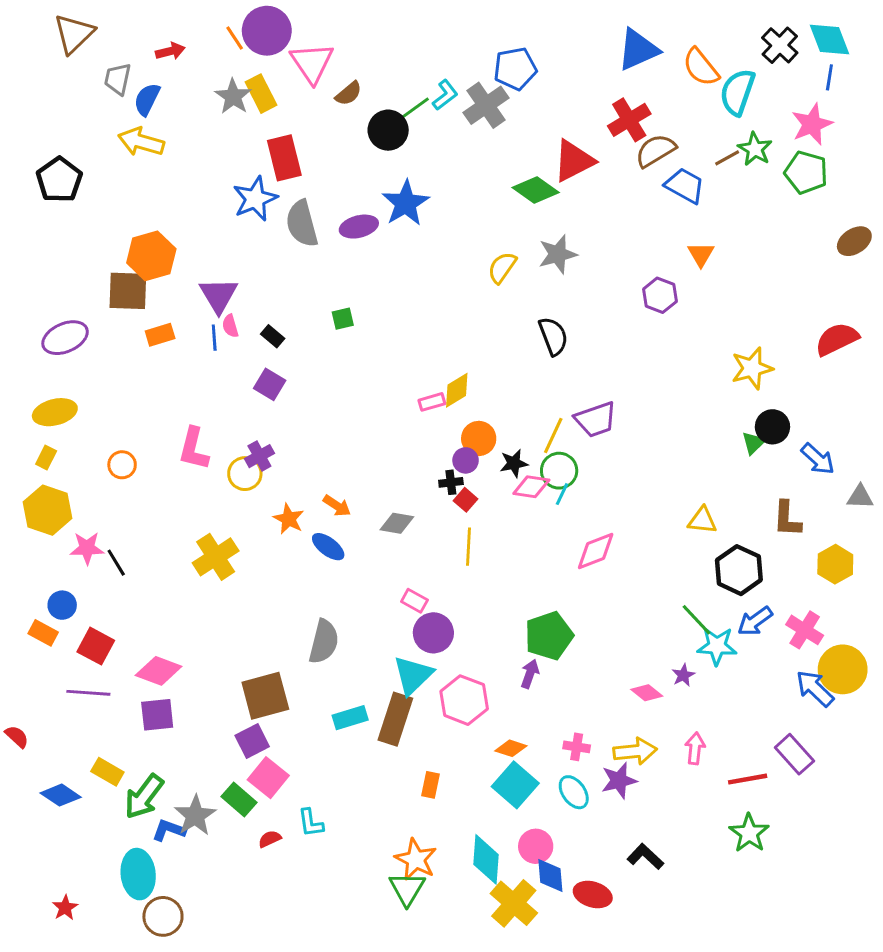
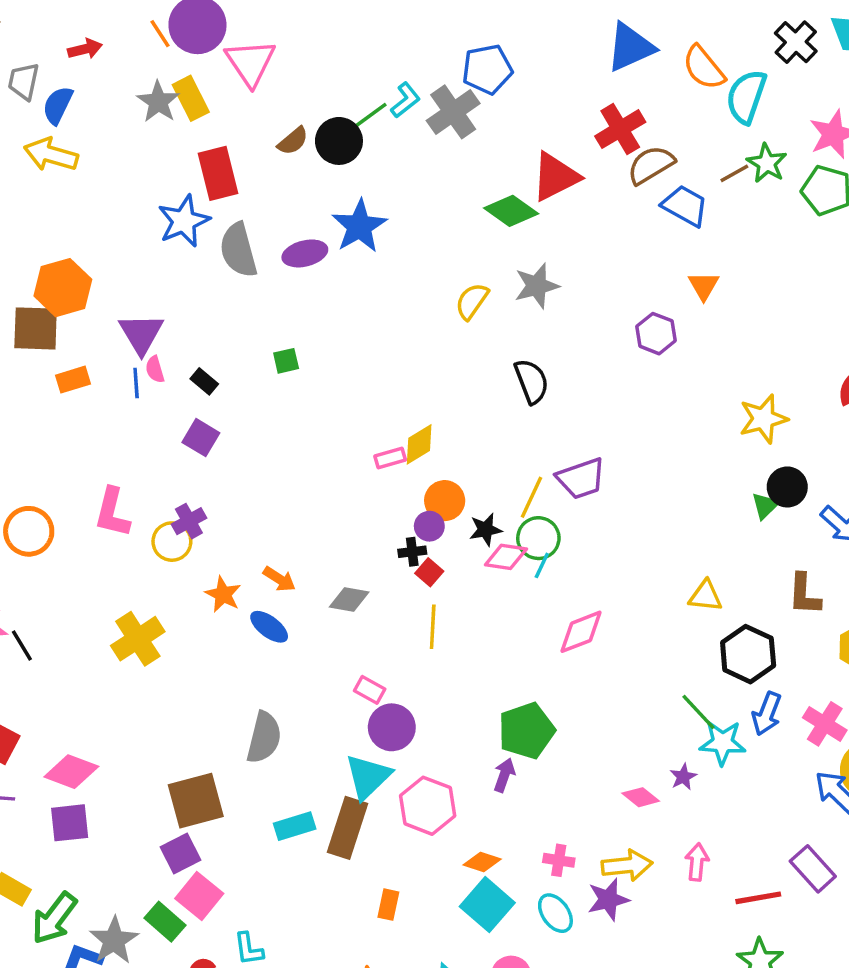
brown semicircle: (349, 94) -> (293, 141), moved
orange circle: (122, 465) -> (29, 531), size x1.5
blue arrow: (755, 621) -> (767, 714), turned -33

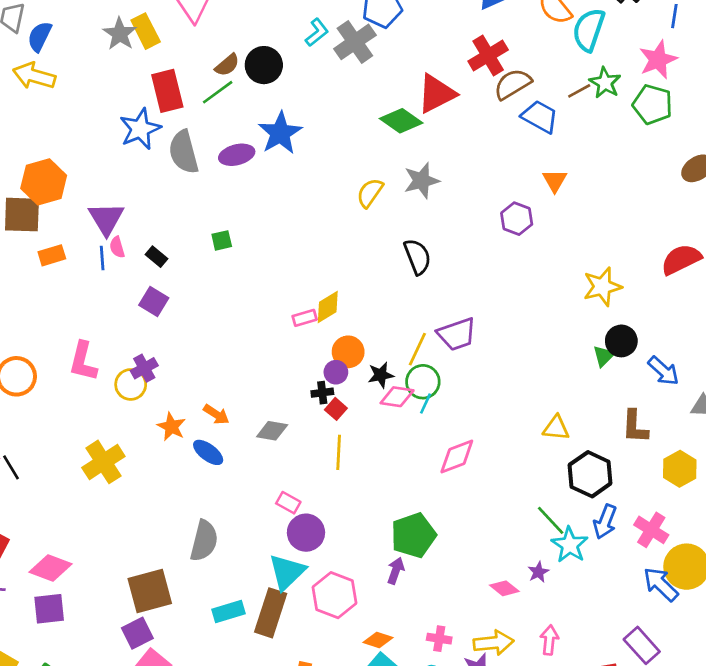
green line: (368, 117) -> (218, 92), moved
cyan star: (722, 743) -> (570, 545), turned 30

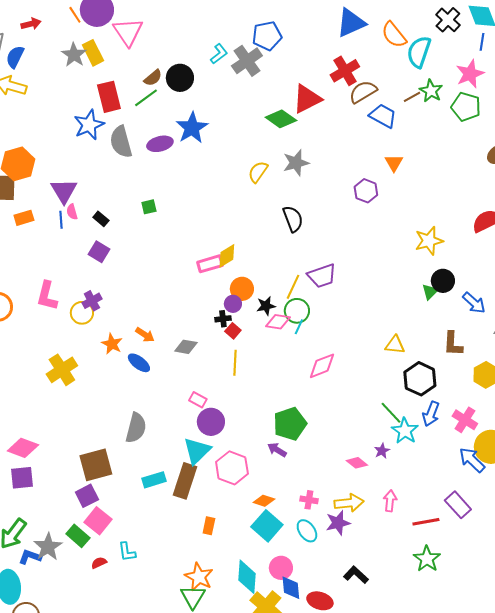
pink rectangle: (305, 318) -> (210, 264), size x1.4
purple arrow: (396, 571) -> (277, 450), turned -78

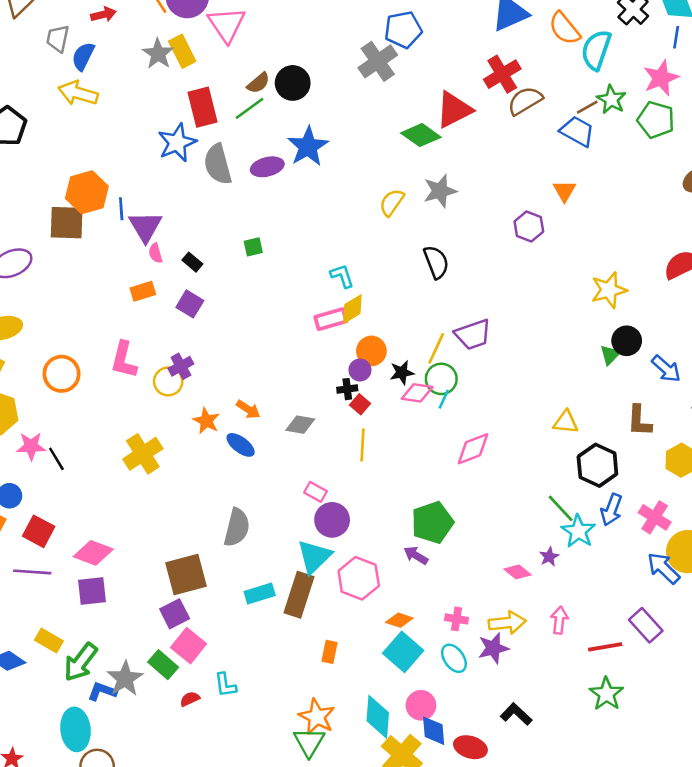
cyan L-shape: (219, 54) -> (342, 276), moved, turned -70
blue trapezoid: (383, 116) -> (577, 131), moved
orange rectangle: (24, 218) -> (143, 291), moved
blue line: (61, 220) -> (121, 209), moved

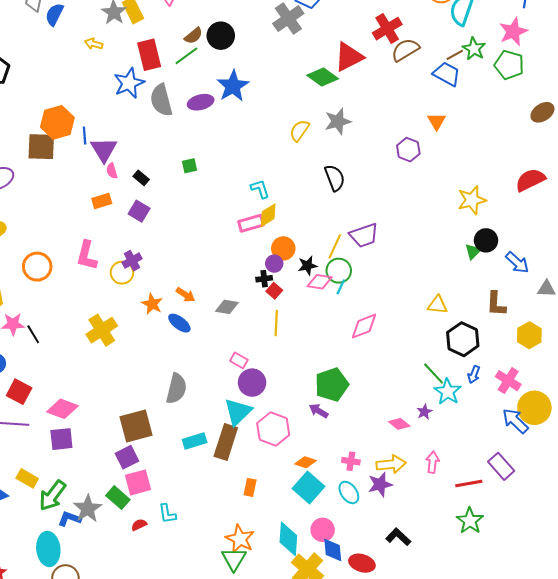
yellow arrow: (78, 93) -> (94, 44), moved, size x0.6
blue arrow: (611, 510) -> (474, 375), size x0.7
pink square: (189, 646) -> (138, 482), turned 36

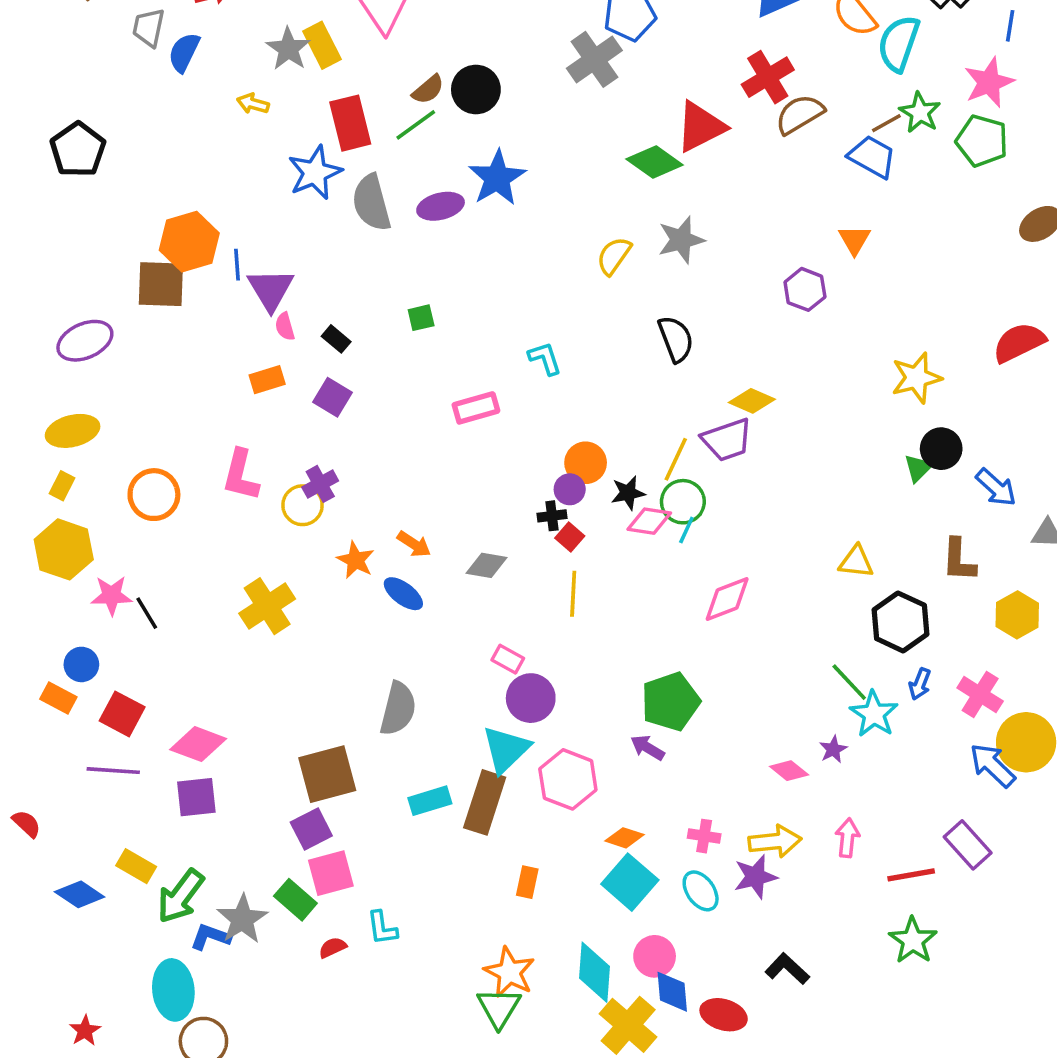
yellow diamond: (268, 215) -> (752, 401), moved, turned 55
pink rectangle: (251, 223) -> (476, 408), moved

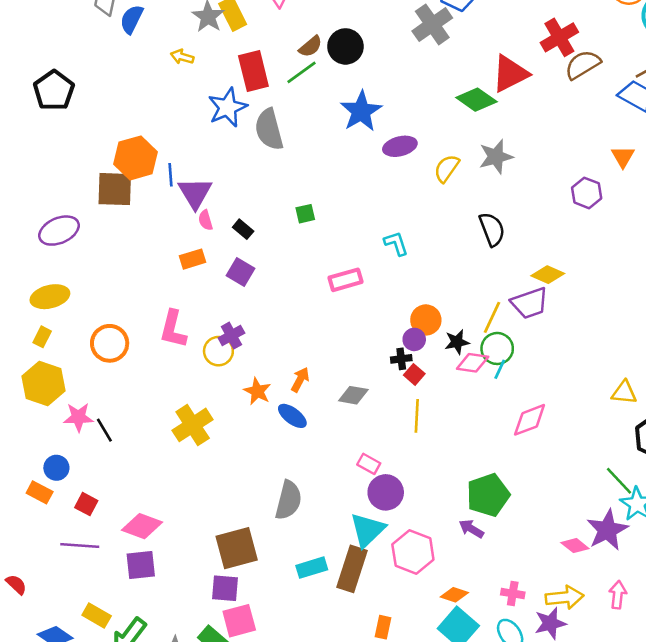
purple ellipse: (441, 206) -> (400, 146), moved
orange arrow: (414, 544) -> (300, 380), turned -95
red square: (122, 714) -> (86, 504), size x0.7
purple star: (833, 749) -> (607, 530), size x2.0
purple square: (311, 829) -> (225, 588), turned 32

